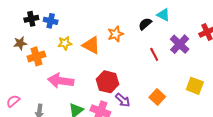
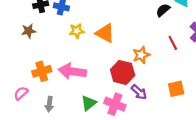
orange star: (116, 34) -> (141, 55), moved
orange cross: (36, 56) -> (42, 71), moved
orange square: (157, 97) -> (176, 89), turned 35

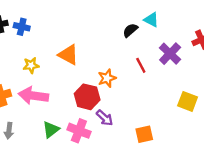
yellow star: (77, 31) -> (31, 65), moved
orange square: (176, 89) -> (144, 134), moved

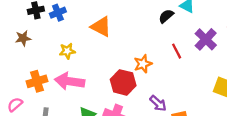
blue cross: (22, 27) -> (58, 13), turned -35
orange triangle: (68, 55) -> (101, 27), moved
purple arrow: (105, 118) -> (158, 103), moved

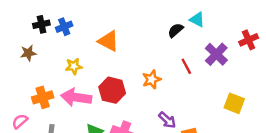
red hexagon: (123, 82) -> (112, 90), moved

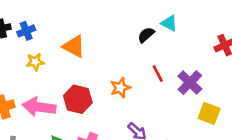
purple cross: (216, 54) -> (190, 82), moved
yellow star: (74, 66) -> (35, 62), moved

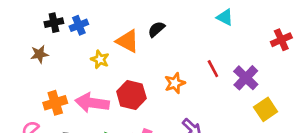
black semicircle: (146, 35) -> (156, 29), moved
yellow star: (35, 62) -> (100, 59), moved, turned 30
yellow square: (209, 113) -> (266, 109), turned 35

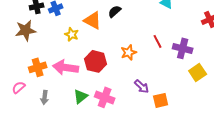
brown star: (39, 54) -> (26, 30), size x1.5
purple cross: (246, 78) -> (183, 48), turned -30

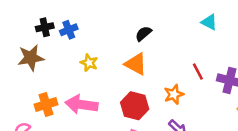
orange triangle: (93, 20) -> (136, 64), moved
orange star: (129, 52) -> (174, 94), moved
red hexagon: (96, 61) -> (135, 106), moved

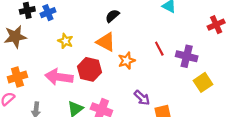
orange star: (174, 94) -> (127, 61), moved
orange cross: (46, 104) -> (17, 77), moved
red hexagon: (135, 106) -> (89, 69), moved

